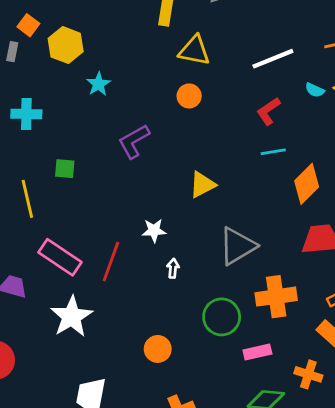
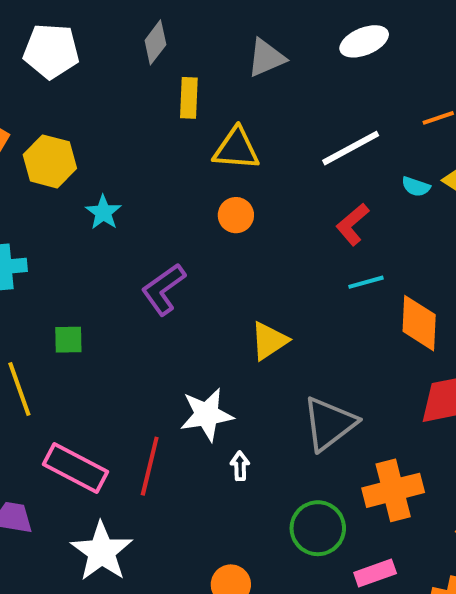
orange diamond: (307, 184) -> (419, 323), turned -36
white star: (154, 231) -> (207, 415), size x1.5

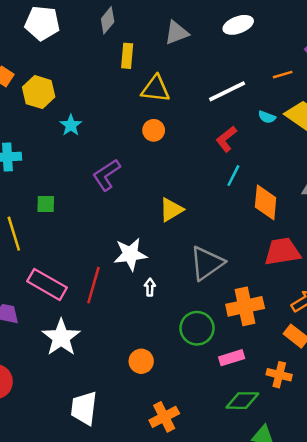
cyan line: (366, 282) -> (233, 176), turned -50

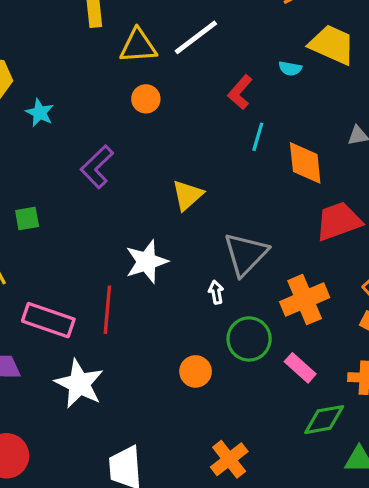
white line: (227, 91) -> (196, 37), moved
cyan semicircle: (267, 117) -> (290, 68), moved
white arrow: (150, 287) -> (216, 292), moved
pink rectangle: (232, 358) -> (300, 368), turned 70
orange circle: (141, 361) -> (196, 371), moved

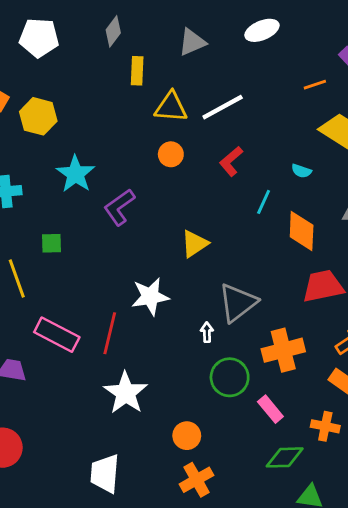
cyan semicircle: (290, 68) -> (301, 171), moved
red L-shape: (240, 92) -> (231, 161), moved
cyan star: (40, 113) -> (76, 174), moved, size x1.5
orange circle: (196, 371) -> (187, 436), moved
white star: (79, 384) -> (126, 393), moved

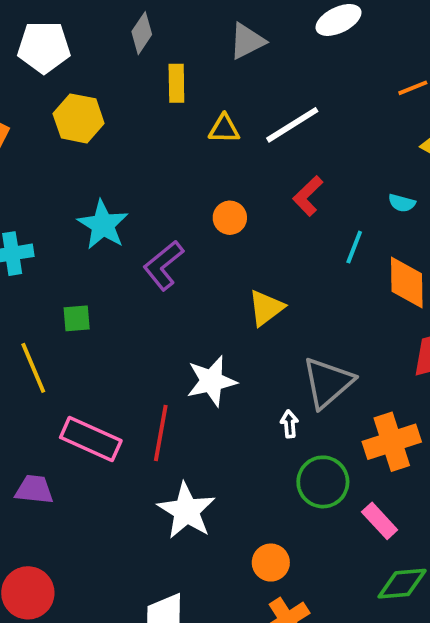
yellow triangle: (171, 107) -> (224, 129), size x0.7
yellow hexagon: (38, 116) -> (79, 118), moved
orange circle: (171, 154) -> (230, 218), moved

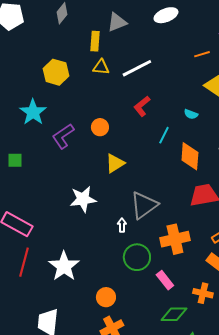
yellow rectangle: (176, 83) -> (95, 41), moved
yellow hexagon: (79, 118) -> (56, 72), moved
orange circle: (230, 218) -> (100, 127), moved
red line: (161, 433) -> (24, 262), moved

